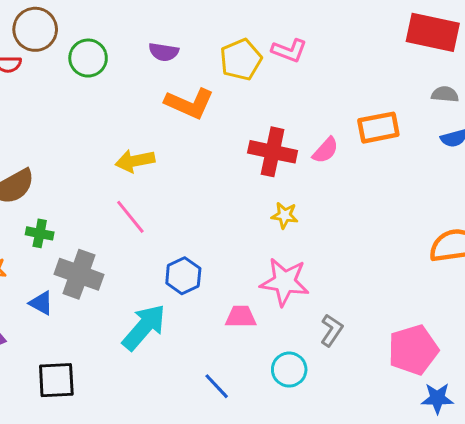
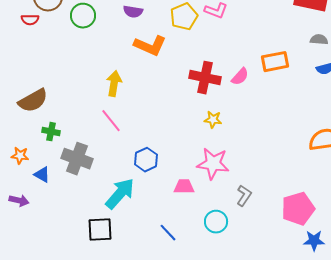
yellow arrow: (135, 161) -> (114, 84), turned 110
blue triangle: (41, 303) -> (42, 175), moved
black square: (56, 380) -> (100, 230), moved

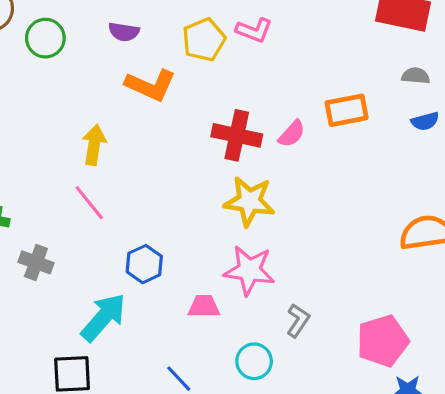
yellow star: (213, 120) -> (249, 201), size x1.8
gray cross: (77, 159) -> (36, 262), size x0.7

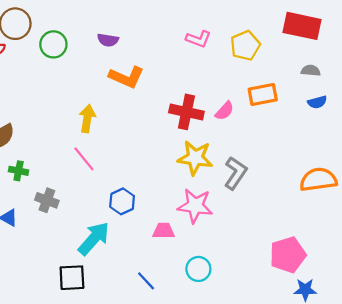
yellow pentagon: (204, 40) -> (245, 45), moved
gray L-shape: (298, 321) -> (235, 173), moved, size x1.4

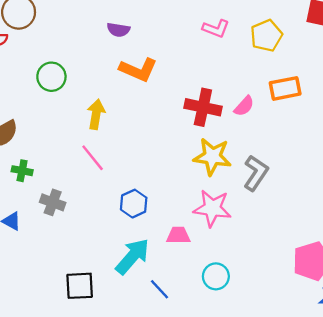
green circle: (53, 44) -> (51, 77), moved
cyan arrow: (94, 238) -> (132, 256), moved

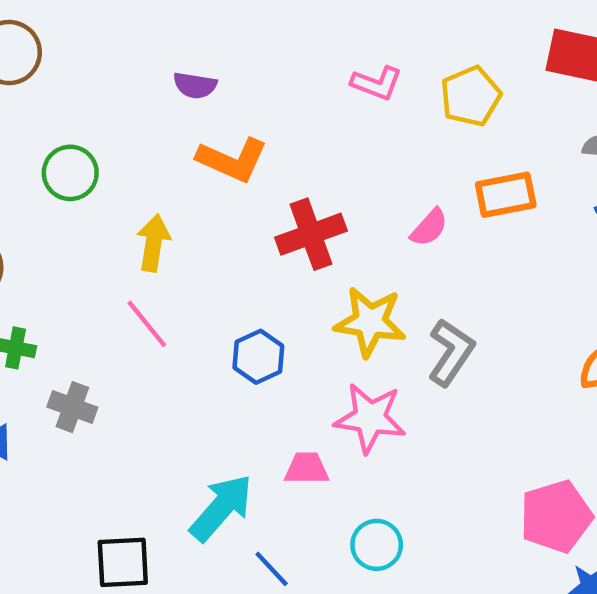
red cross: (203, 107) -> (311, 234), moved, turned -32
blue hexagon: (134, 204) -> (258, 357), moved

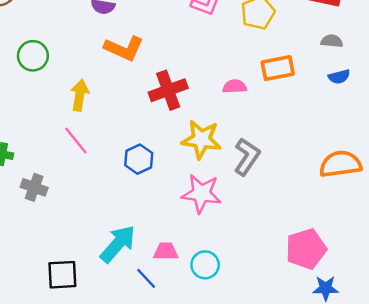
pink semicircle: (429, 228) -> (235, 87), turned -135
pink trapezoid: (307, 468) -> (166, 251), moved

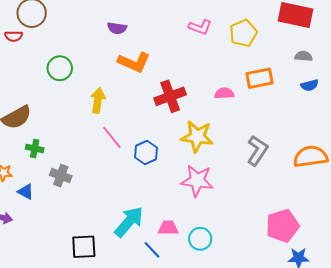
pink line: (76, 141) -> (112, 137), moved
gray L-shape: (247, 157) -> (257, 150), moved

